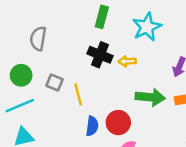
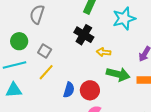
yellow arrow: (127, 61) -> (104, 52), moved
yellow line: (78, 94) -> (46, 72), moved, turned 48

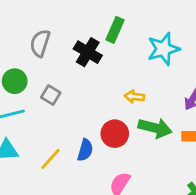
black cross: (84, 35) -> (88, 52), moved
yellow line: (46, 72) -> (50, 159), moved
red circle: (90, 90) -> (115, 134), moved

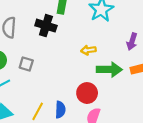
red circle: (115, 134) -> (87, 93), moved
blue semicircle: (85, 150) -> (60, 110), moved

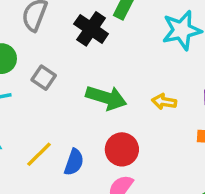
yellow arrow: (88, 50) -> (164, 102), moved
green arrow: (109, 70) -> (106, 98), moved

